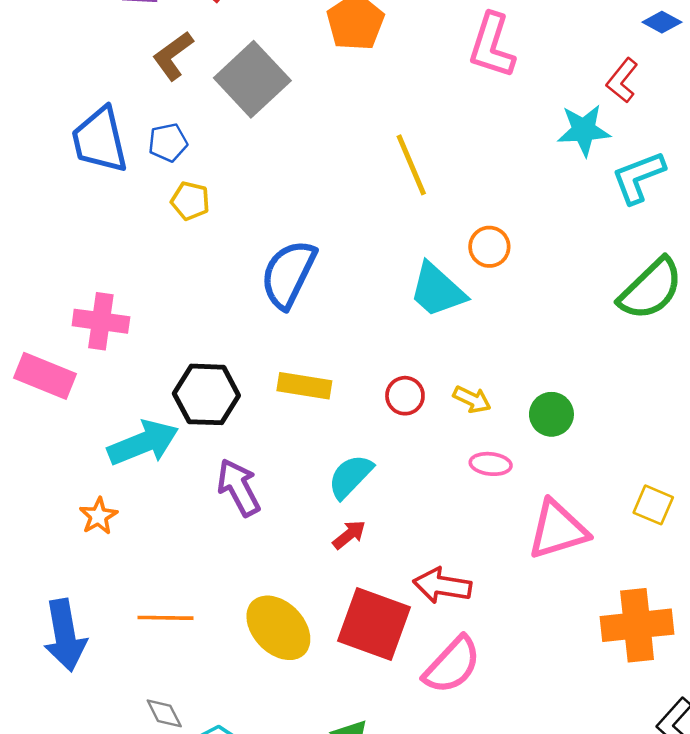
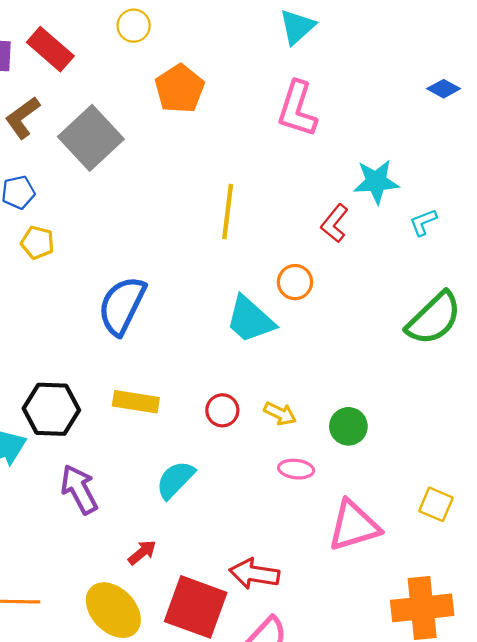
red L-shape: (622, 80) -> (335, 223), moved
yellow line: (411, 165) -> (228, 212), turned 30
cyan L-shape: (638, 177) -> (423, 222), size x0.6
red arrow: (349, 535) -> (142, 552), moved

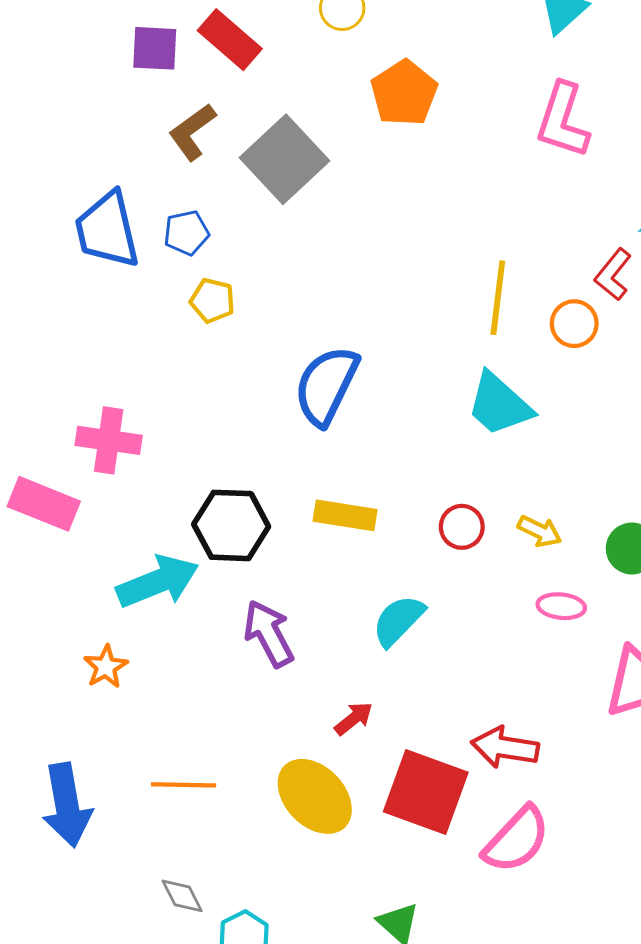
yellow line: (228, 212) -> (498, 298), moved
orange circle: (295, 282) -> (574, 324), moved

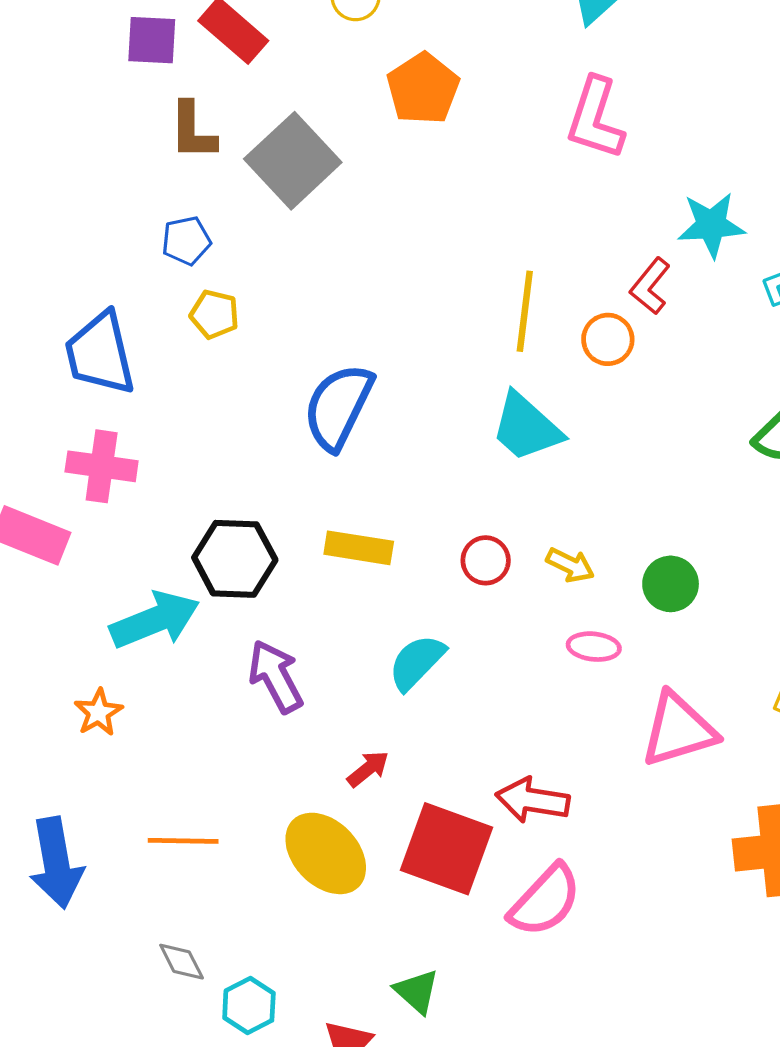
brown L-shape: (192, 132) -> (193, 131), turned -54
blue trapezoid: (107, 230) -> (100, 354), moved

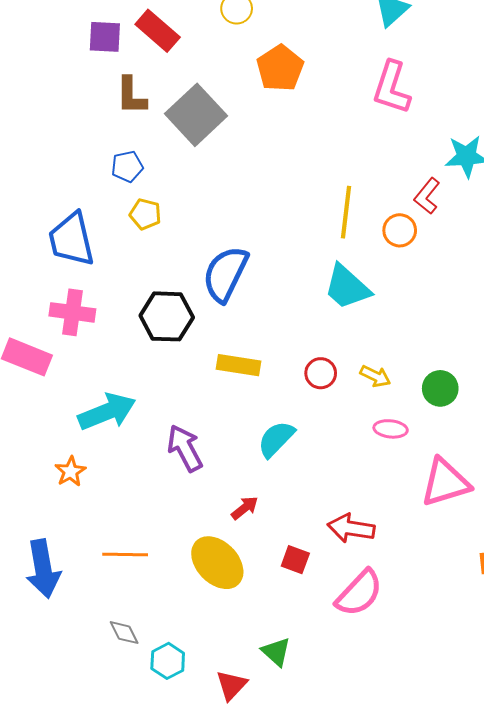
black hexagon: (235, 559) -> (167, 316), moved
red square: (446, 849) -> (295, 560), size x0.5

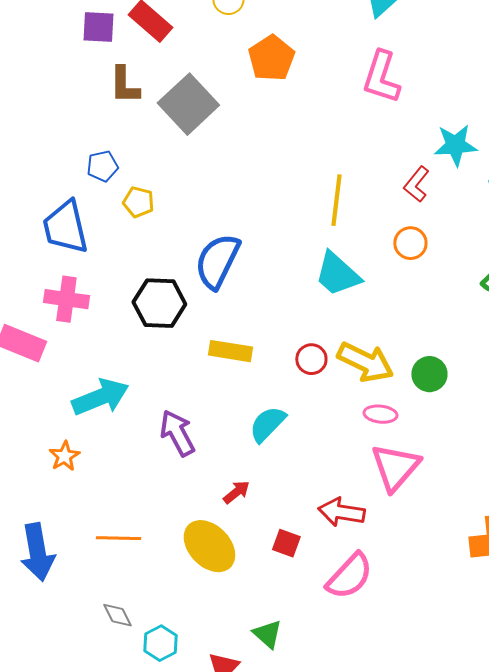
blue pentagon: (127, 167) -> (102, 166), moved
orange circle: (400, 230) -> (410, 243), moved
yellow arrow: (375, 376) -> (365, 362), size x1.8
pink triangle: (445, 483) -> (395, 467), moved, turned -32

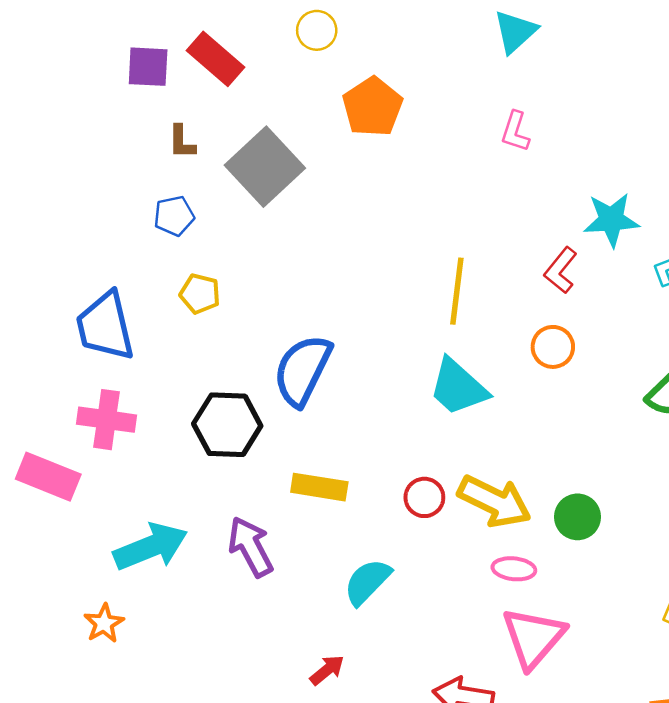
pink L-shape: (381, 77) -> (515, 132), size x0.6
brown L-shape: (124, 85) -> (182, 142), size x0.7
blue pentagon: (102, 166) -> (174, 216), moved
purple arrow: (177, 433) -> (251, 547), moved

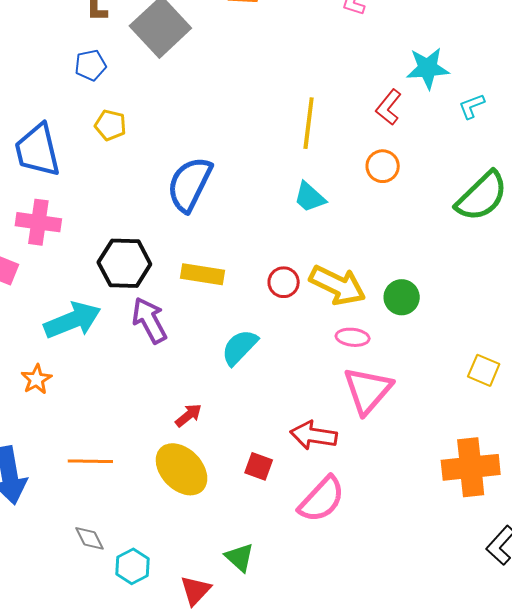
cyan trapezoid: (458, 387) -> (310, 197), size x0.7
black hexagon: (227, 425) -> (124, 263), moved
red arrow: (327, 670) -> (189, 415), moved

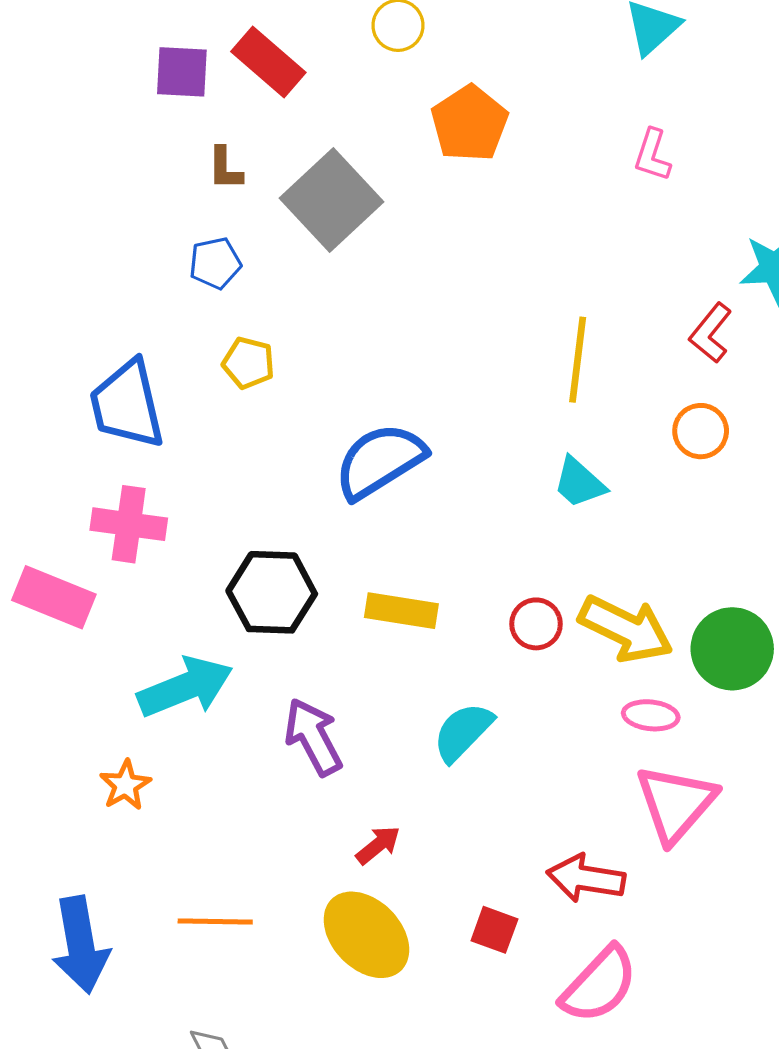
blue semicircle: (190, 184) -> (380, 461), turned 32
green circle: (402, 297) -> (732, 649), size x1.4
purple arrow: (149, 320) -> (313, 737), moved

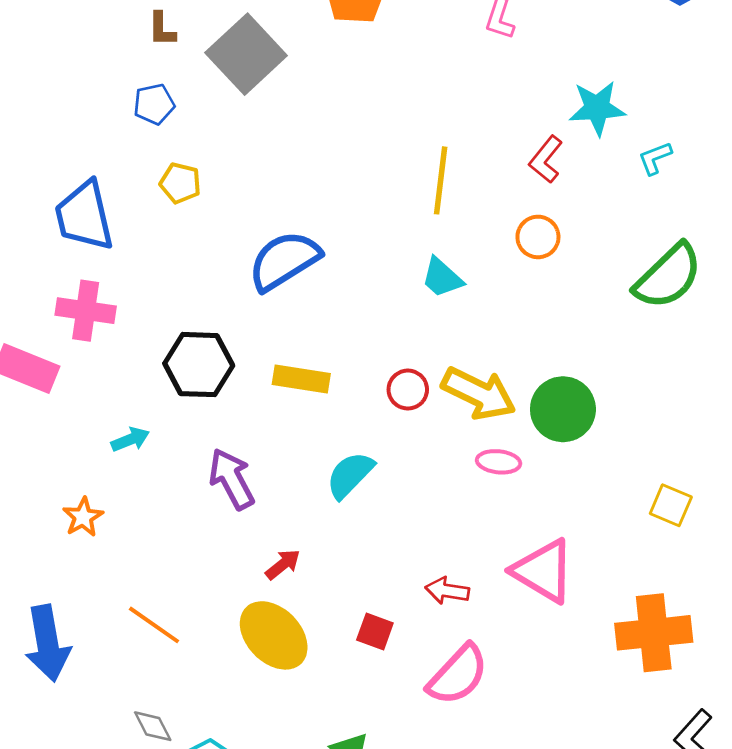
cyan arrow: (185, 687) -> (130, 439), size x0.5
pink triangle: (676, 803) -> (543, 571), moved, turned -40
red arrow: (586, 878) -> (447, 591), size x0.7
orange line: (215, 921) -> (154, 625), turned 34

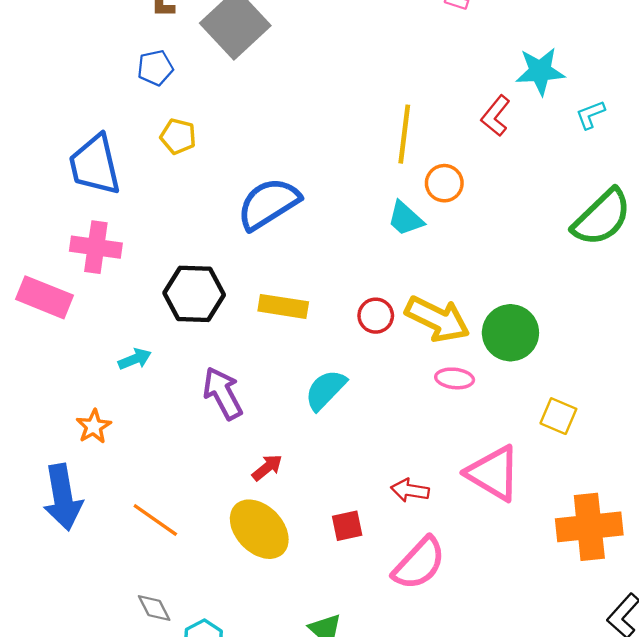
orange circle: (538, 237) -> (444, 183), moved
yellow square: (671, 505) -> (558, 416), moved
red square: (375, 631) -> (347, 526), turned -32
blue arrow: (47, 643) -> (63, 497), moved

